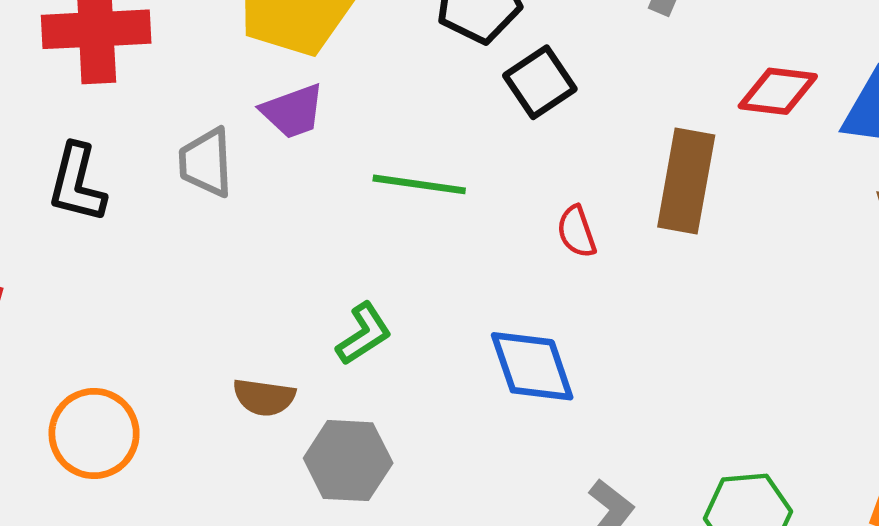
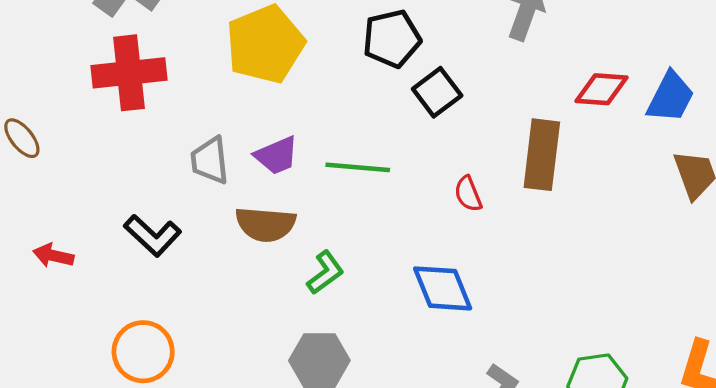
purple trapezoid: (293, 111) -> (276, 156), moved
black L-shape: (77, 183) -> (153, 235), moved, turned -58
brown semicircle: (264, 397) -> (265, 224), moved, size x1.4

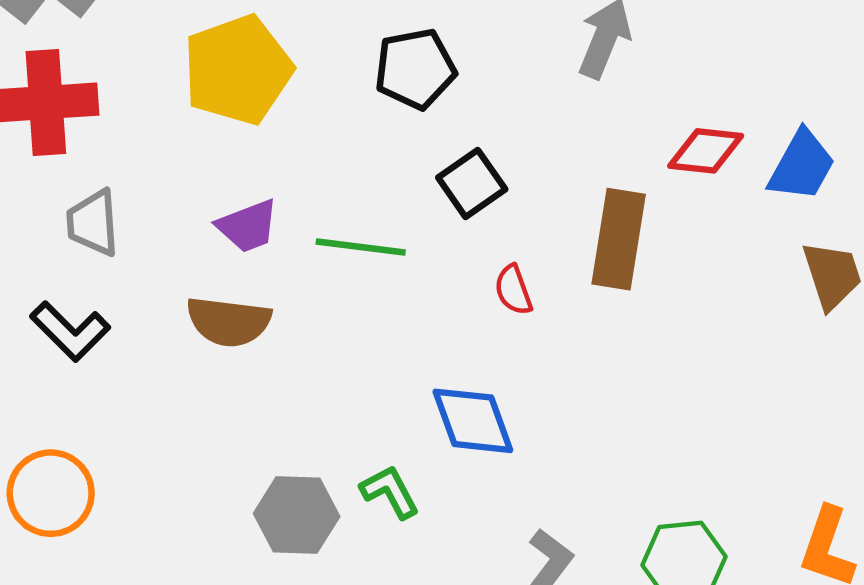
black square: (437, 92) -> (472, 183), moved
gray trapezoid: (210, 160) -> (93, 223), moved
green L-shape: (325, 273) -> (390, 492), moved, turned -84

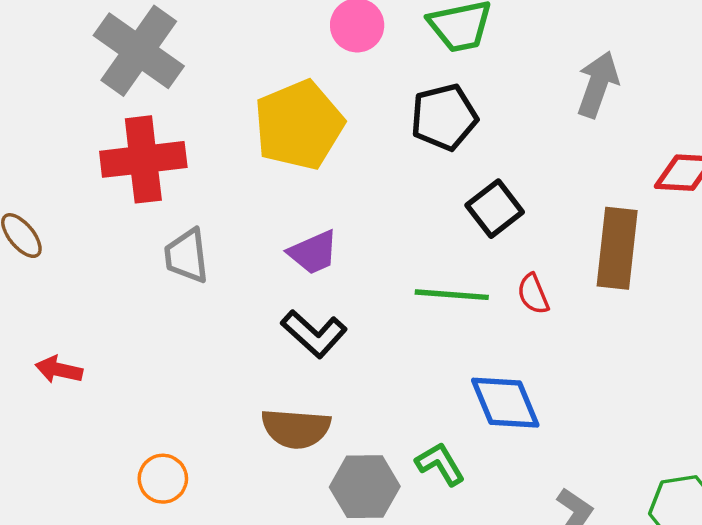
green line: (361, 247) -> (452, 295), moved
brown semicircle: (229, 322) -> (296, 428), moved
black L-shape: (70, 331) -> (314, 334), moved
orange circle: (51, 493) -> (163, 479), size x0.7

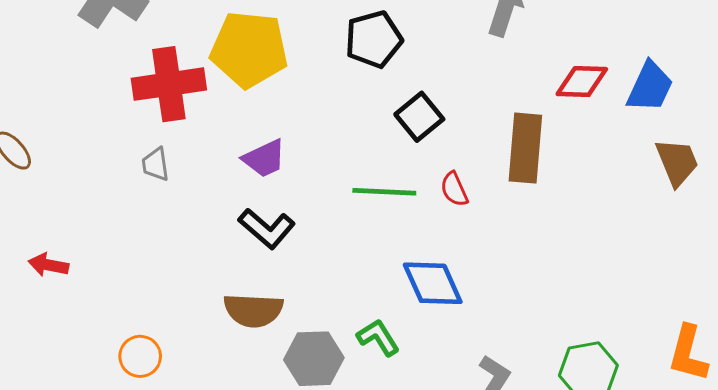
yellow pentagon: (299, 125) -> (249, 49), turned 30
red cross: (143, 159) -> (169, 84), moved
gray trapezoid: (187, 256) -> (155, 164), size x0.7

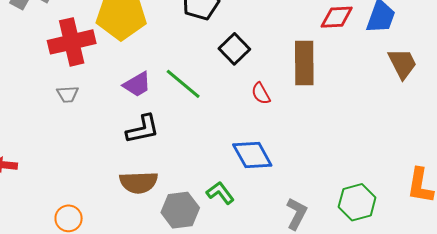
gray trapezoid: (155, 164) -> (68, 94), turned -80
green line: (384, 192) -> (183, 84), moved, turned 42
black L-shape: (267, 228) -> (143, 129), turned -48

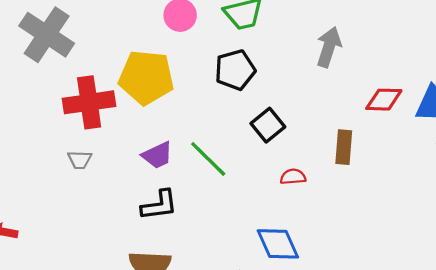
brown rectangle: (304, 63) -> (344, 147), size x0.7
red semicircle: (261, 93) -> (293, 177), turned 110

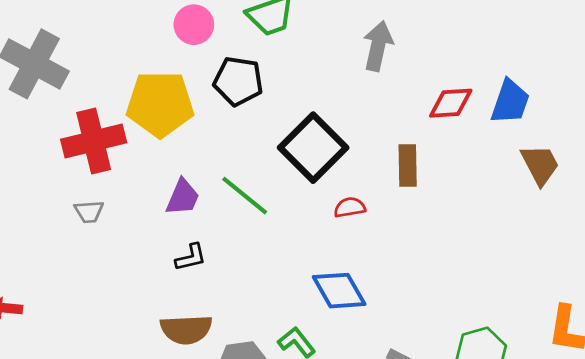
black pentagon: (235, 70) -> (238, 81), moved, turned 30
black square: (268, 125) -> (313, 148), size x1.6
purple trapezoid: (157, 155) -> (183, 197), turned -36
black L-shape: (159, 205) -> (191, 257), size x0.7

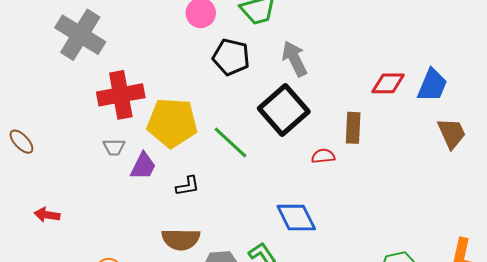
gray arrow: (378, 46) -> (294, 59), moved, turned -42
yellow pentagon: (160, 104) -> (172, 123), moved
purple trapezoid: (183, 197) -> (143, 166), moved
red semicircle: (350, 207) -> (323, 156), moved

